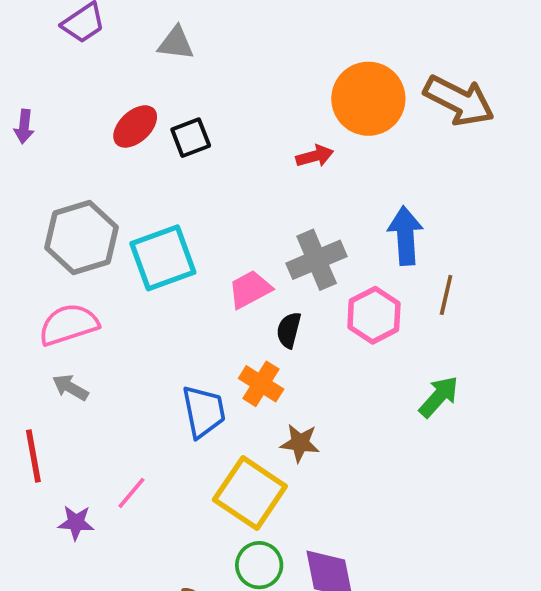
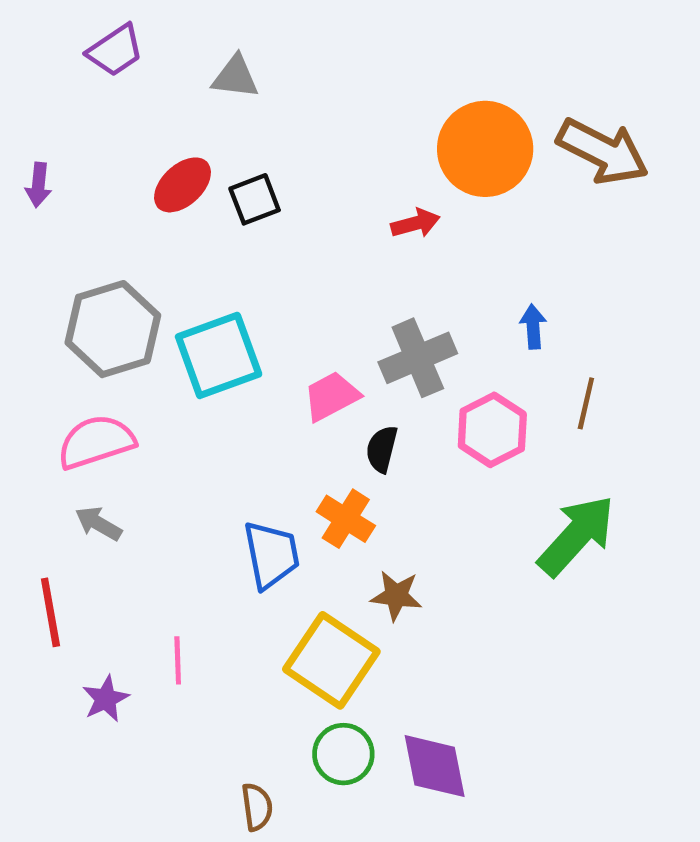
blue arrow: (405, 236) -> (533, 327), size x0.6
green arrow: (439, 397) -> (576, 536), size x1.5
pink line: (131, 493) -> (178, 660), turned -42
purple star: (76, 523) -> (106, 699), turned -30

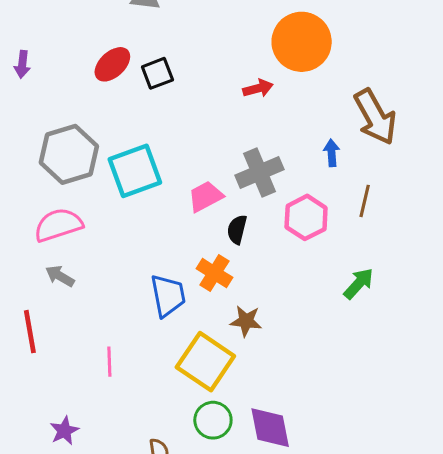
brown arrow: (603, 151) -> (375, 117), moved, turned 34
green arrow: (576, 536) -> (359, 284), size x0.6
purple star: (106, 699) -> (64, 431), moved

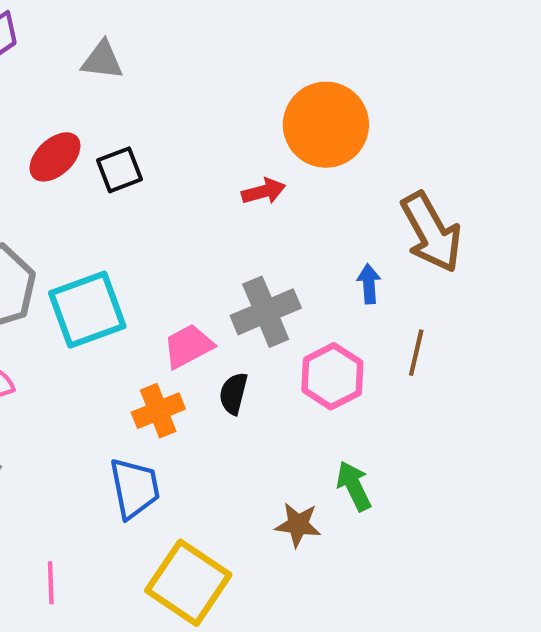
orange cross: (214, 273) -> (158, 411), moved, turned 36
green arrow: (359, 284) -> (354, 486), moved, turned -68
brown star: (246, 321) -> (298, 525), moved

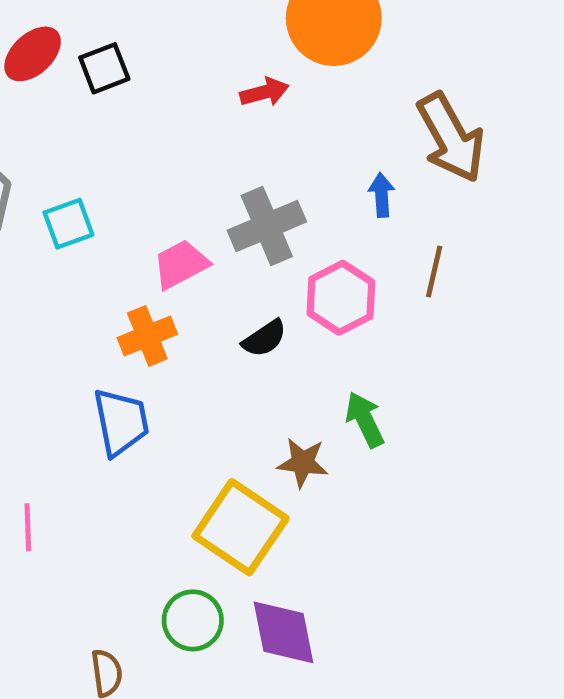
cyan square: (87, 310) -> (68, 224), size x0.6
black semicircle: (233, 393) -> (264, 338), moved, turned -138
yellow square: (188, 583) -> (241, 527), moved

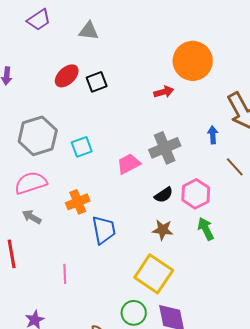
brown line: (434, 271) -> (235, 167), turned -55
pink hexagon: (341, 298) -> (196, 194), moved
orange cross: (147, 336) -> (78, 202), moved
brown star: (303, 463) -> (163, 230), moved

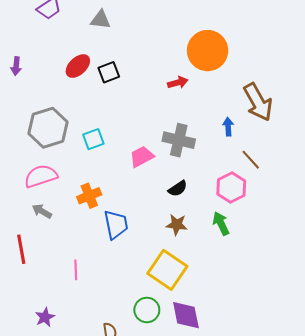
gray cross: (165, 148) -> (179, 140), turned 36
pink hexagon: (196, 194) -> (231, 187), moved

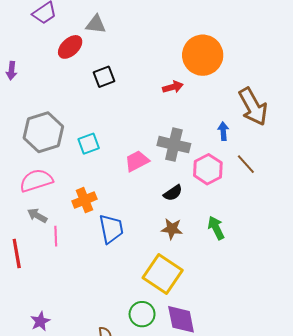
red ellipse: (78, 66) -> (70, 47), moved
pink hexagon: (231, 187) -> (208, 169), moved
pink line: (76, 270) -> (56, 236), moved

